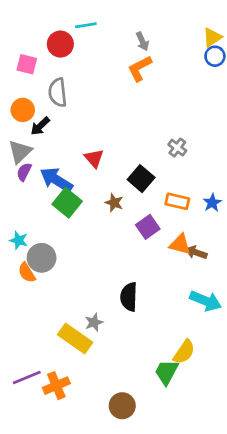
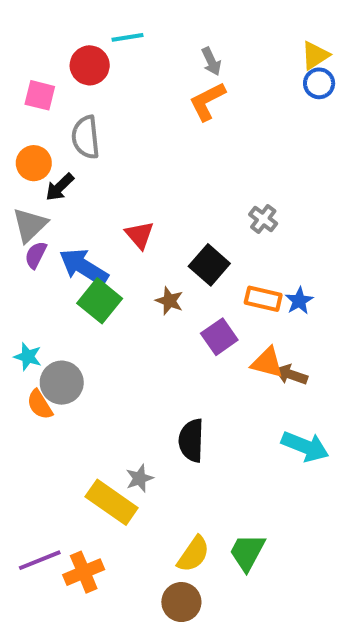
blue star: (212, 203) -> (299, 301), moved
yellow semicircle: (184, 352) -> (193, 554), moved

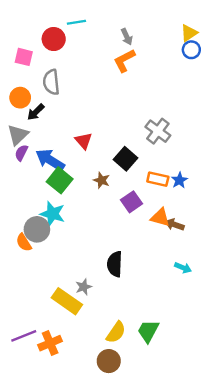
gray cross: (263, 219) -> (158, 131), size x1.5
cyan star: (28, 357) -> (52, 214), moved, size x1.5
cyan arrow: (305, 446) -> (183, 268), size x0.6

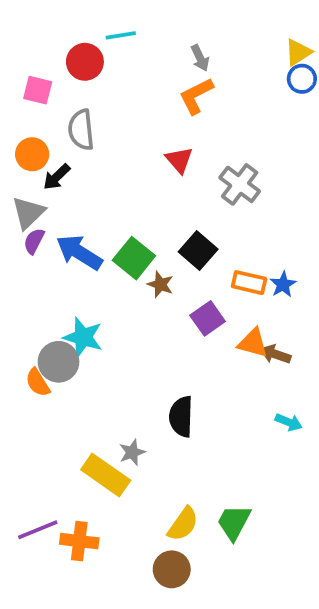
gray cross: (158, 131) -> (240, 184), moved
red triangle: (84, 141) -> (179, 160), moved
green square: (60, 180) -> (134, 258), moved
orange cross: (50, 343) -> (79, 541), turned 30

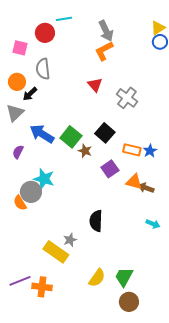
gray arrow: (200, 58) -> (106, 31), size x1.5
purple semicircle: (34, 241) -> (18, 152), moved
brown circle: (172, 569) -> (129, 302), moved

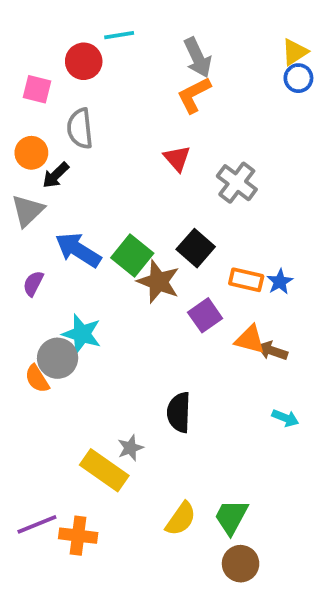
brown star: (85, 151) -> (158, 282), size x1.6

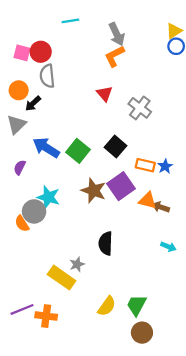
red circle: (84, 61) -> (41, 52), moved
brown star: (158, 282) -> (94, 191), moved
purple square: (205, 315) -> (121, 186), size x1.4

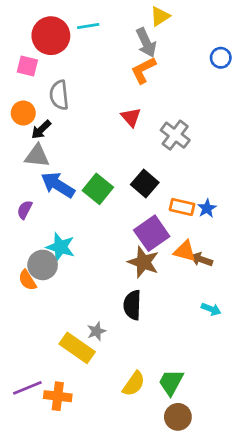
yellow triangle: (174, 31) -> (160, 16), moved
red circle: (41, 52) -> (51, 36), moved, size x1.4
gray triangle: (16, 124) -> (37, 156), moved, turned 50
brown star: (94, 191) -> (143, 262), moved

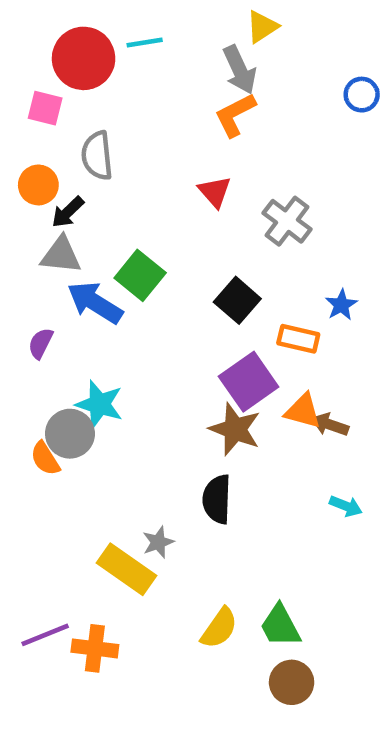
green square: (98, 189) -> (140, 275), moved
blue star: (207, 208) -> (341, 305), moved
green trapezoid: (171, 382) -> (280, 626), turned -56

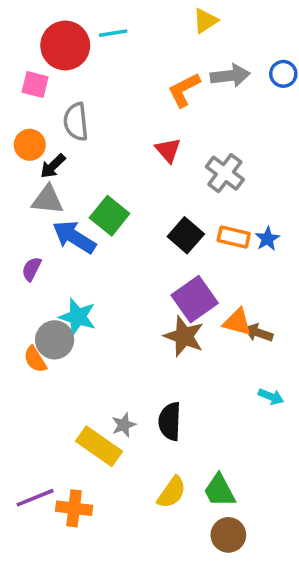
gray arrow: (240, 70) -> (230, 76), moved, turned -72
orange rectangle: (298, 339) -> (234, 237), moved
black semicircle: (217, 499) -> (170, 421), moved

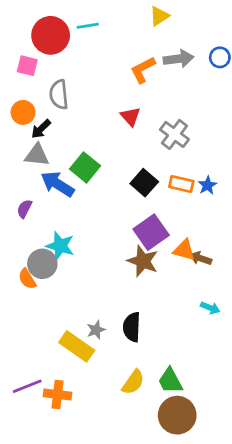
brown circle: (228, 535) -> (177, 415), size x1.4

